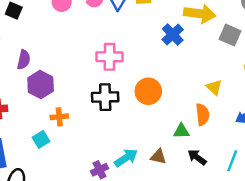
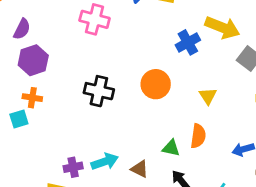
pink cross: (110, 57) -> (95, 19), moved
yellow triangle: (214, 87) -> (208, 96), moved
orange circle: (148, 91) -> (156, 84), moved
orange cross: (59, 117) -> (32, 98), moved

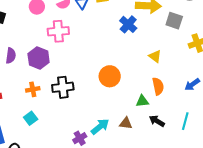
purple hexagon: (33, 60) -> (39, 58), moved
orange circle: (156, 84) -> (110, 76), moved
black cross: (99, 91) -> (63, 87), moved
orange cross: (32, 98) -> (33, 89), moved

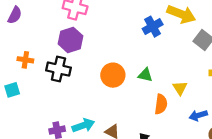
yellow triangle: (155, 56) -> (180, 88), moved
purple hexagon: (39, 58) -> (70, 40), moved
green triangle: (142, 101) -> (145, 75), moved

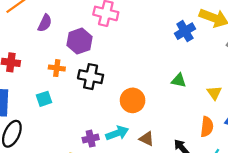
purple hexagon: (70, 40) -> (79, 41), moved
orange circle: (113, 75) -> (133, 100), moved
orange semicircle: (161, 104) -> (207, 127), moved

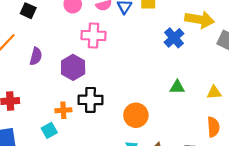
orange cross: (57, 68) -> (63, 110), moved
yellow triangle: (214, 93) -> (214, 92), turned -49

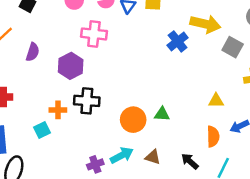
green triangle: (177, 87) -> (162, 114), moved

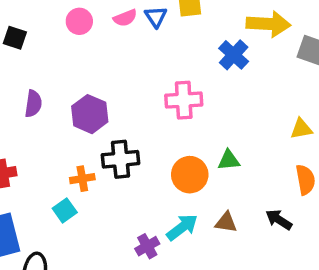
pink cross: (94, 34) -> (184, 100), moved

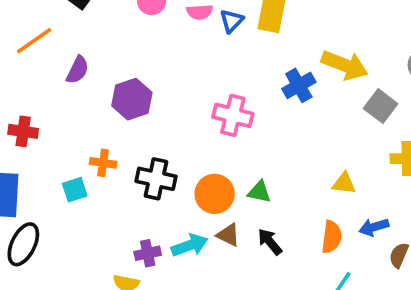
black cross: (121, 159) -> (156, 179), moved
black arrow: (279, 220) -> (270, 242), moved
brown triangle: (226, 222) -> (228, 235), moved

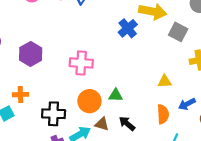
pink cross: (233, 115) -> (81, 63), moved
black cross: (156, 179) -> (54, 114), moved

